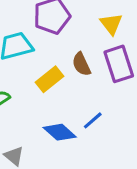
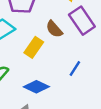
blue diamond: (60, 132) -> (36, 87), moved

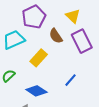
brown semicircle: (54, 29) -> (56, 36), moved

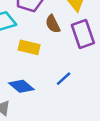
yellow rectangle: (39, 58) -> (29, 47), turned 54

